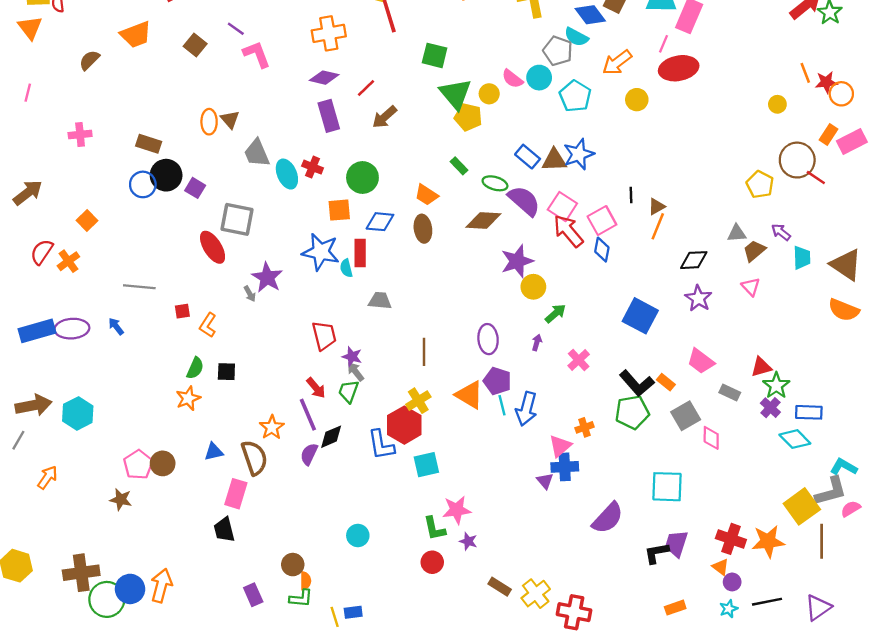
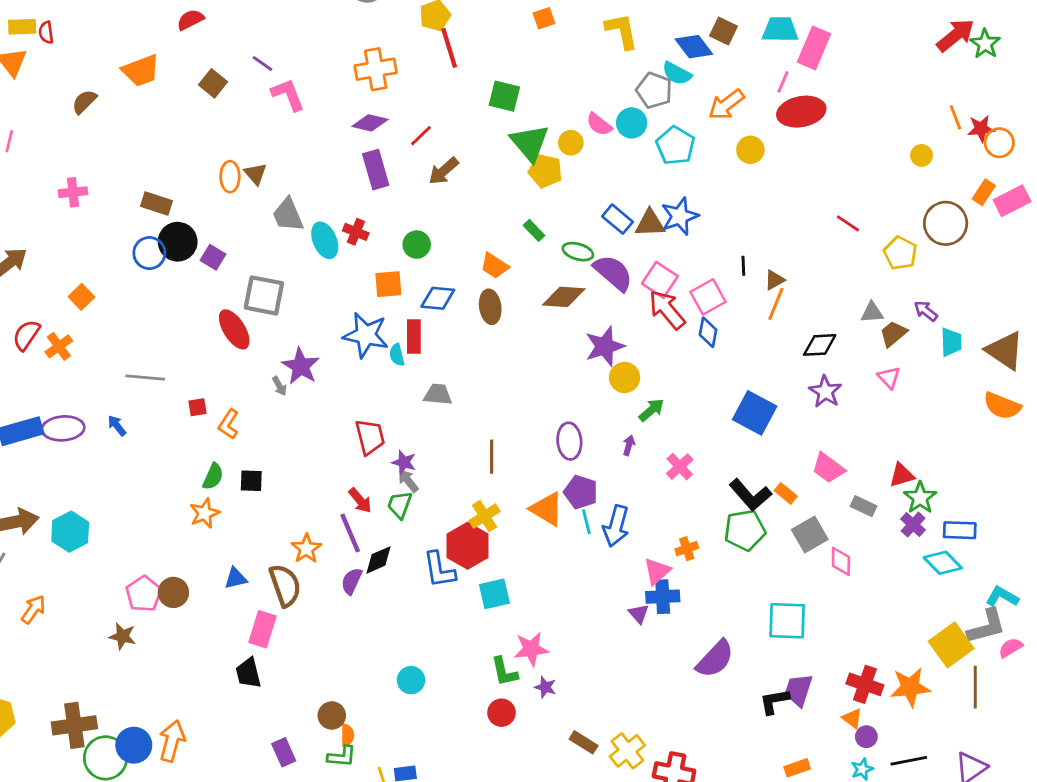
green circle: (362, 178) -> (417, 245), size x0.7
red line: (816, 178) -> (848, 223), moved

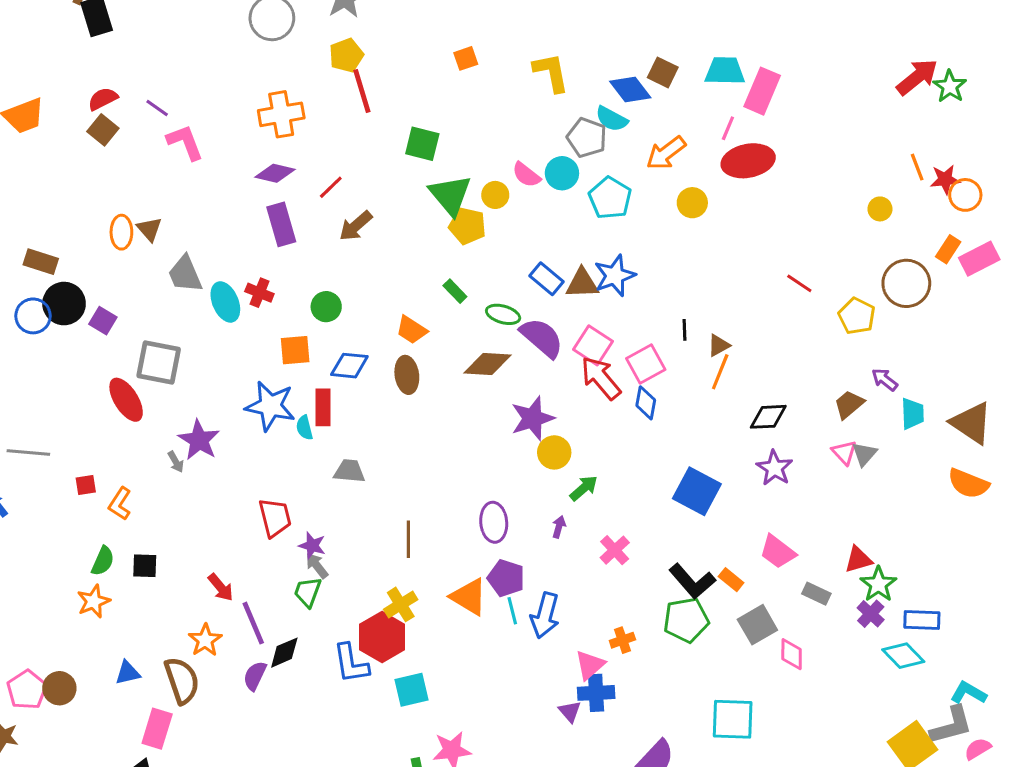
red semicircle: (190, 20) -> (103, 99), moved
gray triangle: (872, 312) -> (864, 454), moved, turned -45
red arrow: (360, 501) -> (221, 587), moved

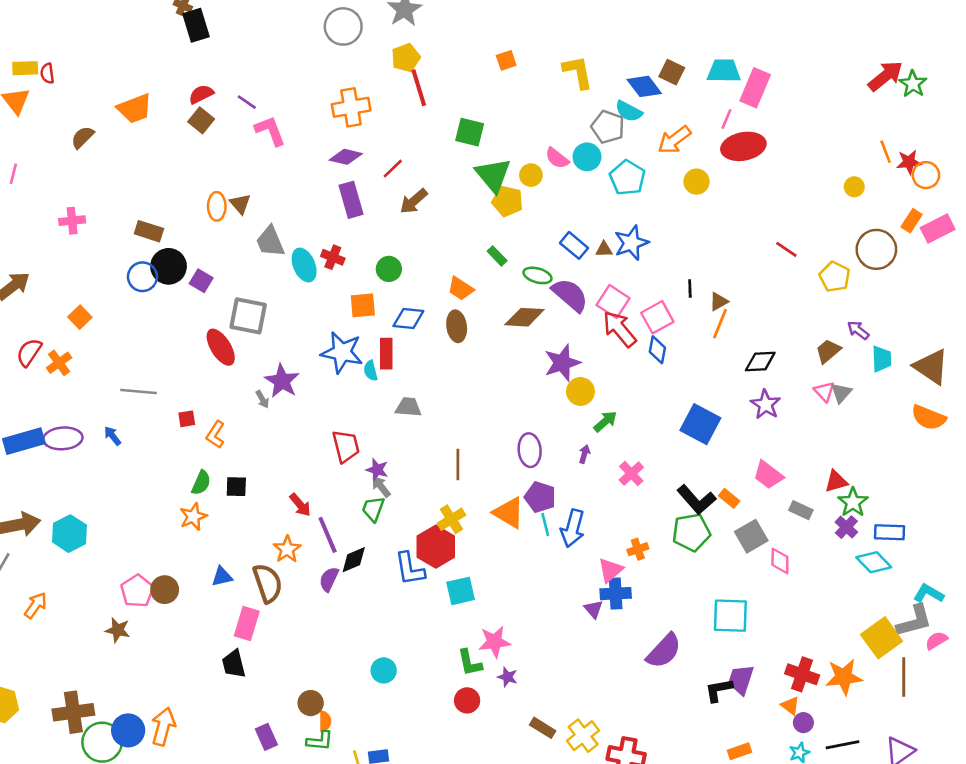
brown triangle: (582, 283) -> (604, 249), size x0.6

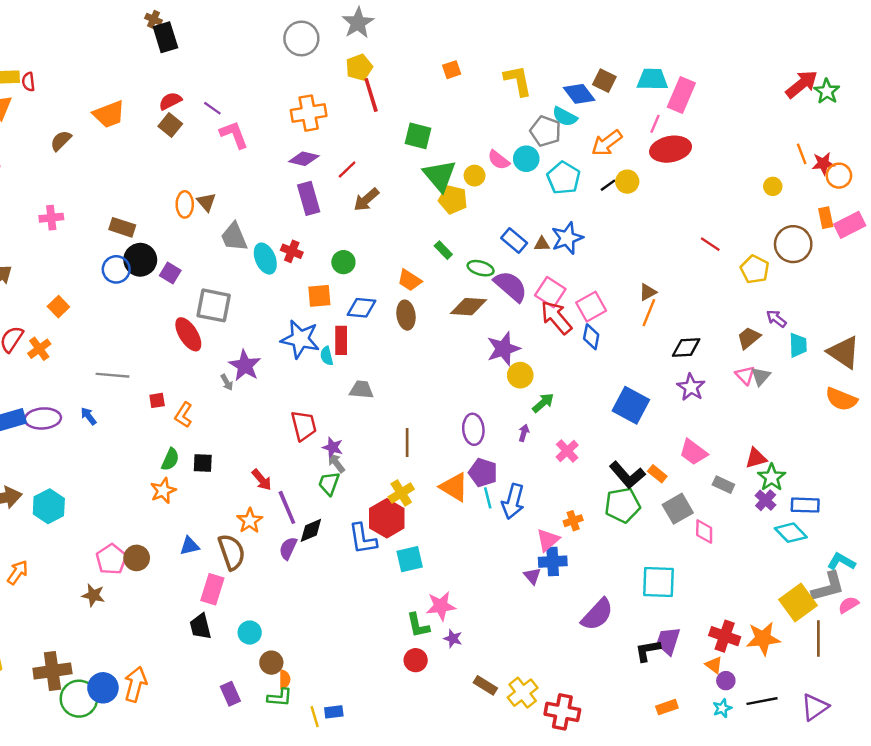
orange rectangle: (912, 221) -> (826, 218), turned -45
black line: (690, 288) -> (608, 185), moved, turned 56
cyan circle: (384, 670) -> (250, 633), moved

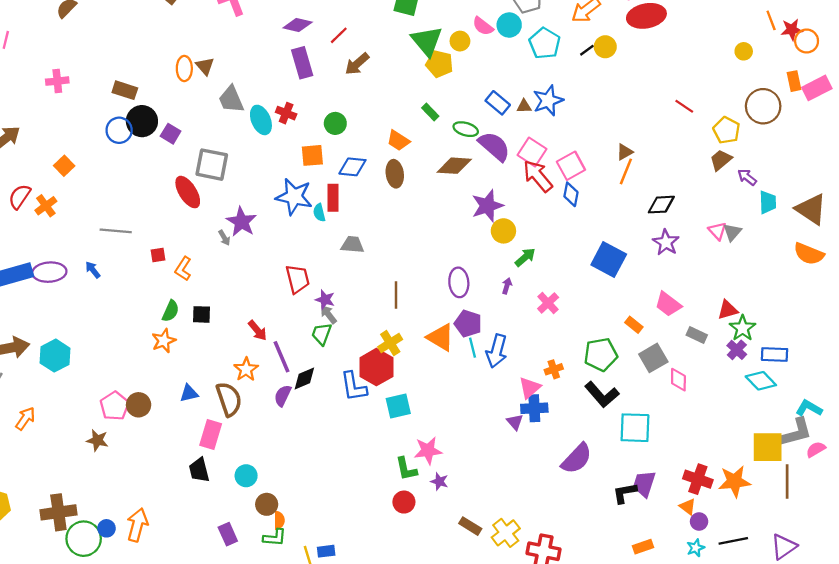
brown trapezoid: (749, 338) -> (721, 160), moved
black L-shape: (627, 475) -> (602, 395), moved
yellow square: (798, 602) -> (768, 447), turned 36
blue circle: (103, 688) -> (107, 528), size x0.6

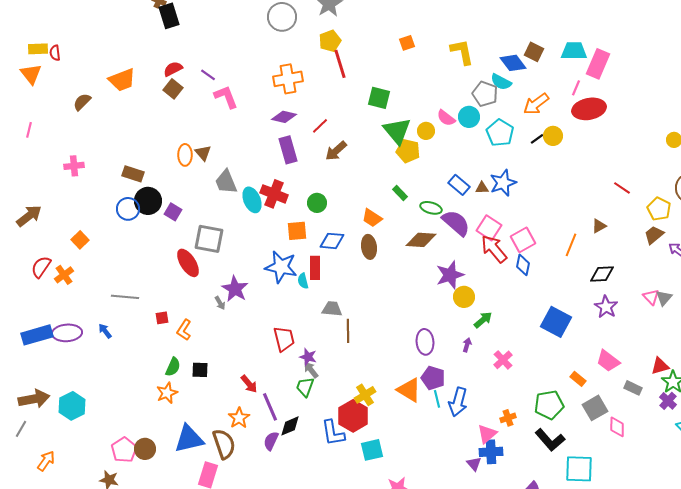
red cross: (286, 113) -> (274, 194), size x1.5
brown triangle: (625, 152) -> (599, 226), moved
brown line: (396, 295) -> (348, 331), moved
blue triangle: (189, 393) -> (189, 439), size x1.8

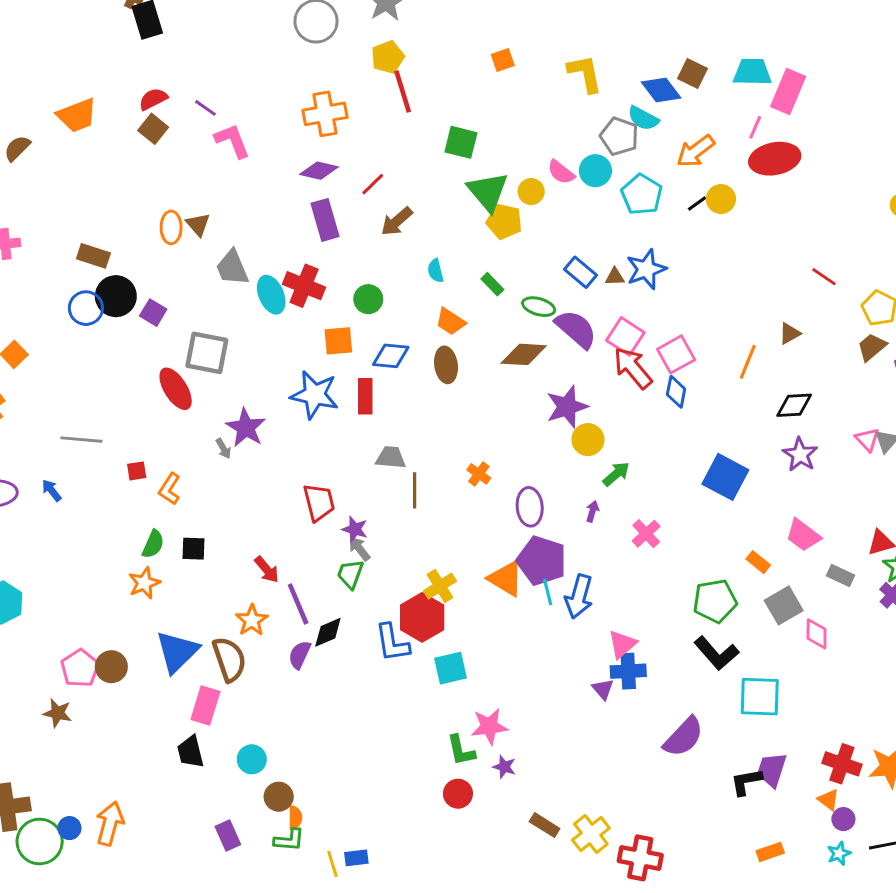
cyan semicircle: (303, 281) -> (436, 271), moved
purple pentagon: (433, 378) -> (542, 561), size x1.4
orange cross: (508, 418) -> (479, 474), moved, turned -35
blue triangle: (189, 439) -> (177, 652), turned -32

